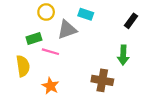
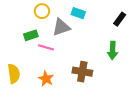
yellow semicircle: (23, 66) -> (14, 74), moved
brown cross: (102, 80) -> (82, 72), moved

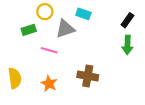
green rectangle: (31, 35) -> (29, 30), moved
green arrow: (113, 50) -> (127, 45), moved

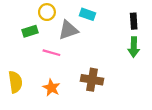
black rectangle: (127, 20) -> (134, 21), turned -40

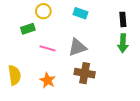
gray triangle: (68, 30) -> (77, 47), moved

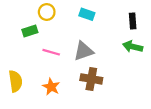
green arrow: (123, 43) -> (133, 47), turned 102

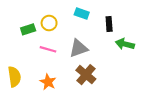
yellow circle: (47, 12) -> (49, 23), moved
black rectangle: (133, 21) -> (109, 24), moved
brown cross: (91, 79) -> (86, 75), turned 30

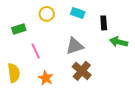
yellow circle: (49, 23) -> (47, 14), moved
green rectangle: (28, 29) -> (19, 29), moved
pink line: (48, 49) -> (36, 51), moved, turned 49

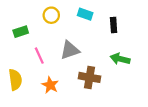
green arrow: (119, 42) -> (120, 59), moved
gray triangle: (75, 46) -> (70, 50), moved
brown cross: (82, 71) -> (89, 77), turned -30

